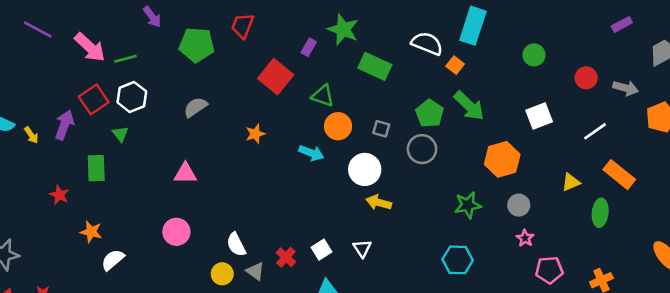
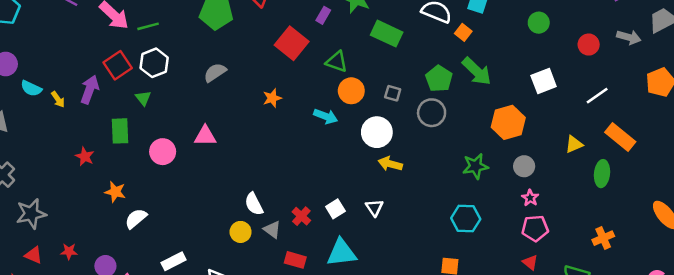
gray arrow: (626, 88) -> (629, 37), moved
pink circle: (176, 232) -> (163, 152), moved
pink pentagon: (549, 270) -> (535, 228), moved

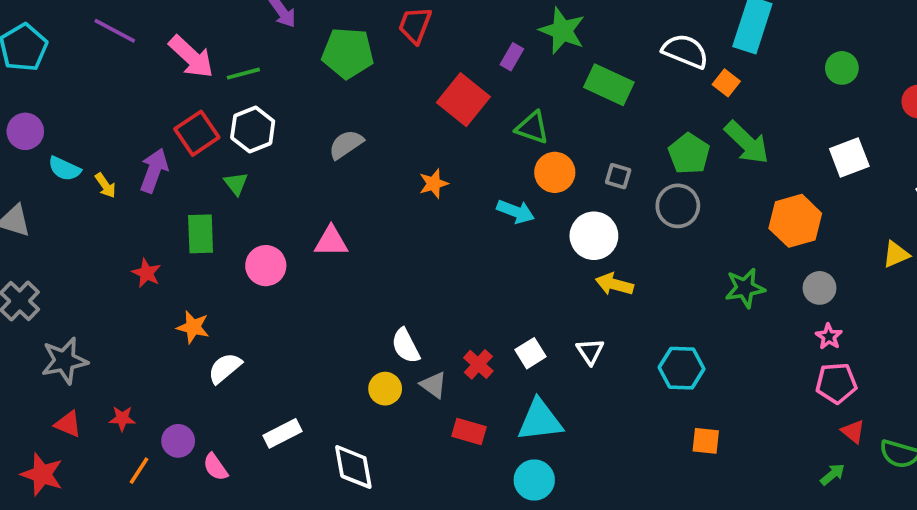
cyan hexagon: (466, 219) -> (682, 368), moved
red triangle: (530, 262) -> (853, 432), moved

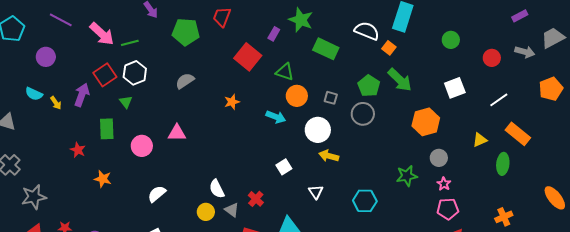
purple circle: (25, 131) -> (46, 57), moved
green star: (745, 288) -> (407, 176), moved
white square: (531, 353) -> (284, 167), moved
white semicircle: (225, 368) -> (157, 194), moved

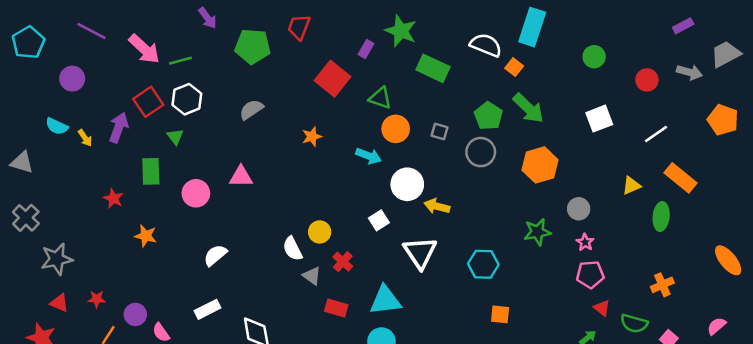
orange pentagon: (551, 89) -> (723, 120), turned -30
orange hexagon: (426, 122) -> (540, 165), moved
white circle: (318, 130) -> (407, 184), moved
white triangle: (316, 192) -> (420, 253), size x1.8
yellow circle: (206, 212) -> (320, 232), moved

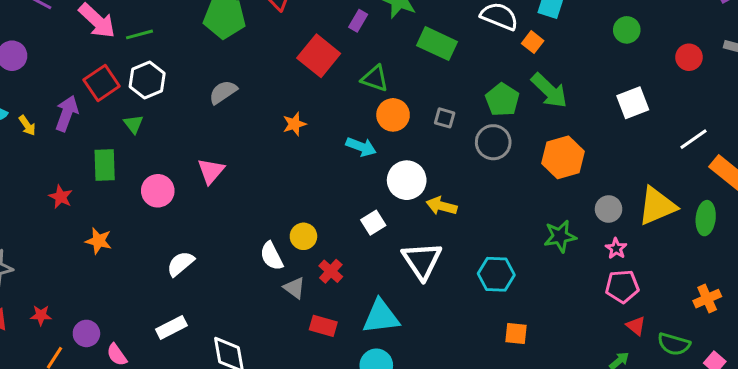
white line: (656, 134) -> (694, 139), moved
pink triangle: (241, 177) -> (211, 171), turned -50
yellow triangle: (631, 186) -> (657, 206), moved, size x1.8

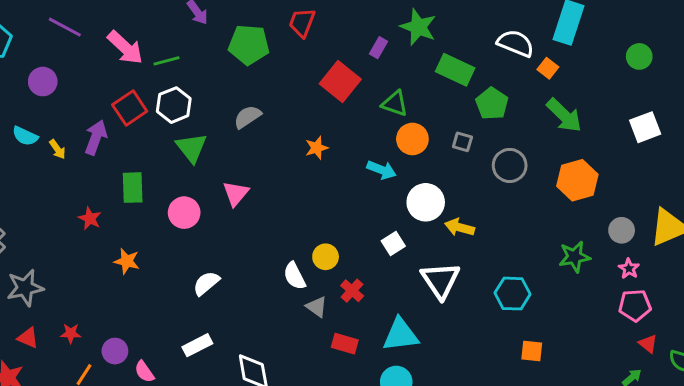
green pentagon: (502, 100) -> (492, 104), moved
green triangle: (133, 124) -> (191, 148), moved, size x1.6

